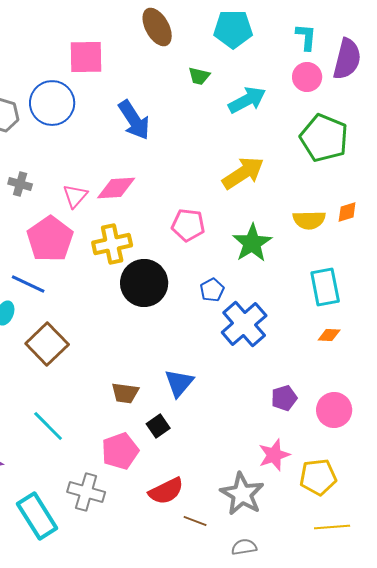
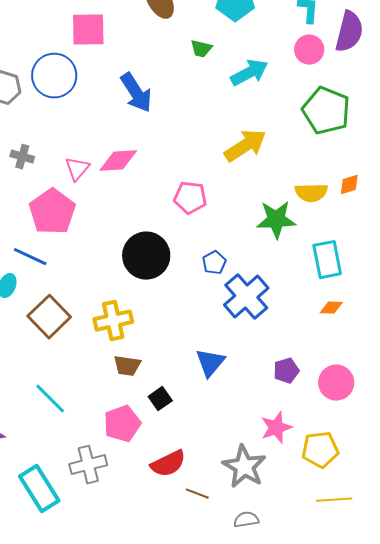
green star: (252, 243) -> (276, 220), moved, turned 30
yellow cross: (112, 244) -> (113, 321), moved
blue triangle: (179, 383) -> (210, 363), moved
gray cross: (86, 492) -> (88, 465), turned -30

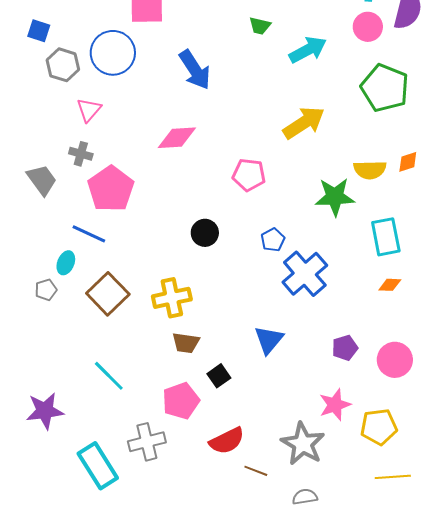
gray cross: (22, 157) -> (81, 154), moved
pink triangle: (77, 169) -> (89, 110), moved
black circle: (146, 256) -> (205, 233), size x0.6

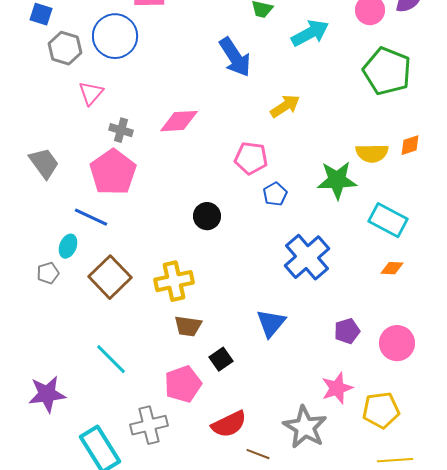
blue arrow: (195, 70) -> (235, 57), moved
yellow arrow: (304, 123) -> (285, 106), moved, size x0.7
gray cross: (81, 154) -> (121, 130), moved
cyan rectangle: (386, 237) -> (388, 220), turned -51
blue pentagon: (273, 240) -> (275, 194), moved

